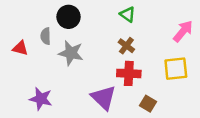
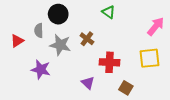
brown cross: (126, 46) -> (87, 39), moved
red triangle: (20, 48) -> (17, 41), turned -48
purple triangle: (103, 98) -> (88, 83), size x0.6
purple star: (41, 99) -> (41, 69), moved

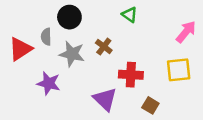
red triangle: (17, 41) -> (20, 49), size x1.5
purple triangle: (88, 83) -> (105, 99), size x1.5

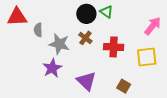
black circle: (69, 17) -> (86, 14), moved
red triangle: (20, 49) -> (17, 17), moved, turned 30
red cross: (131, 75) -> (114, 47), moved
purple star: (49, 83) -> (52, 68), moved, turned 30

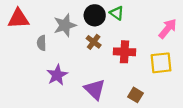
gray semicircle: (38, 30) -> (42, 43), moved
gray star: (59, 44) -> (65, 25), moved, turned -30

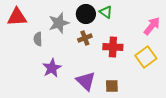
brown cross: (94, 42) -> (85, 38), turned 32
yellow square: (161, 63) -> (146, 57), turned -30
brown square: (136, 95) -> (112, 86), moved, turned -32

